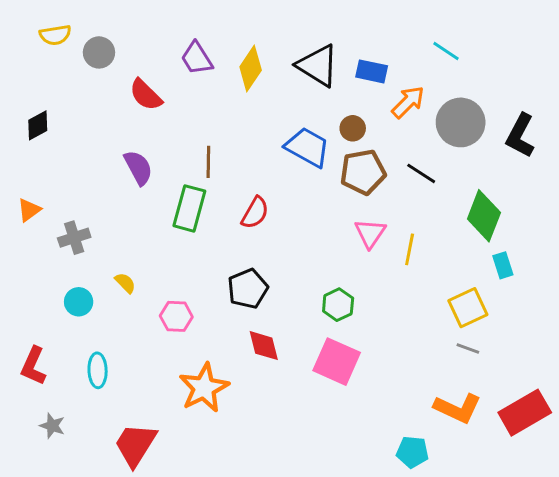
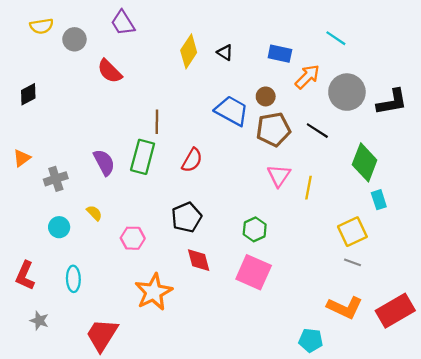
purple trapezoid: (197, 58) -> (123, 23), moved
black triangle: (318, 66) -> (225, 53), moved, size x0.5
black L-shape: (520, 136) -> (392, 102), turned -128
purple semicircle: (138, 168) -> (104, 162), moved

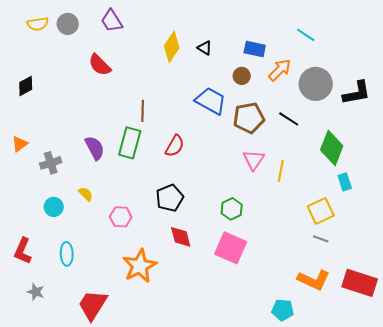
gray circle: (74, 39) -> (68, 24), moved
brown circle: (266, 96) -> (242, 76), moved
red rectangle: (395, 311) -> (360, 283), turned 48

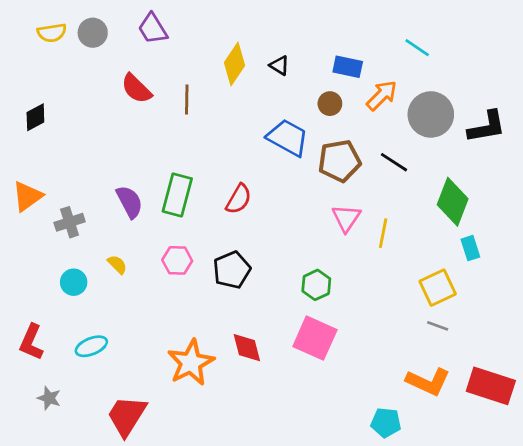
brown line: (143, 111) -> (187, 99), moved
orange triangle: (20, 144) -> (27, 196), size x1.4
pink hexagon: (121, 217) -> (177, 260), moved
red diamond: (181, 237) -> (247, 348), moved
cyan ellipse: (67, 254) -> (91, 346), turned 70

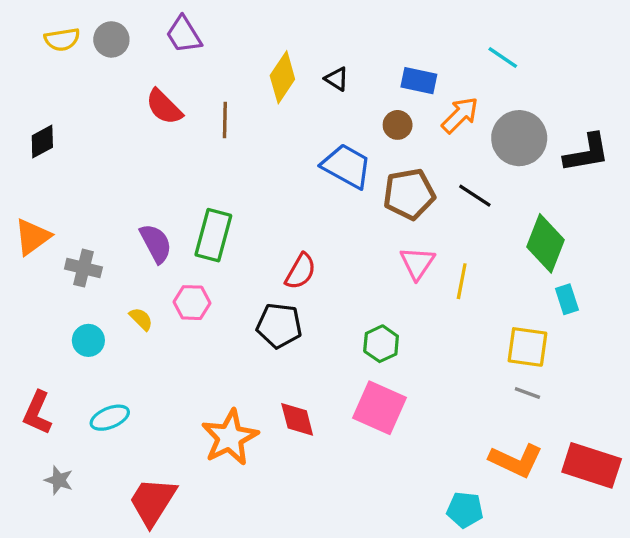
red semicircle: (239, 199) -> (301, 271), moved
gray cross: (70, 222) -> (83, 268), turned 32
pink hexagon: (177, 260) -> (192, 303), moved
black pentagon: (232, 270) -> (279, 326), turned 30
yellow square: (438, 288) -> (527, 347), turned 33

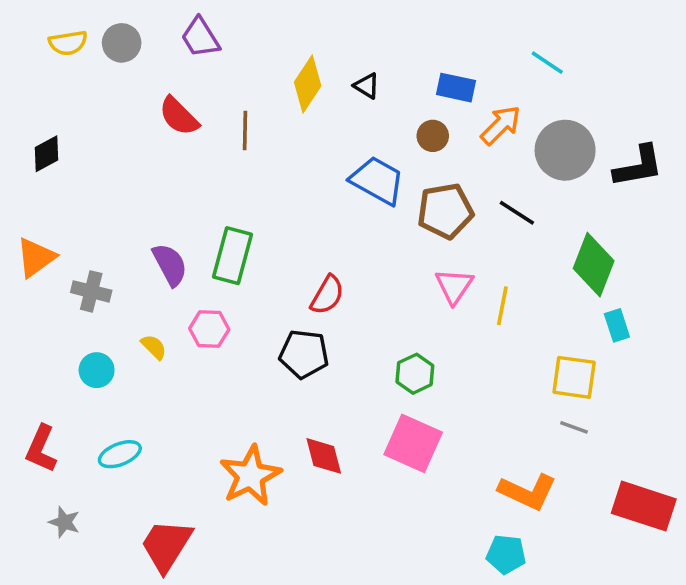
orange L-shape: (516, 460) -> (528, 492), moved

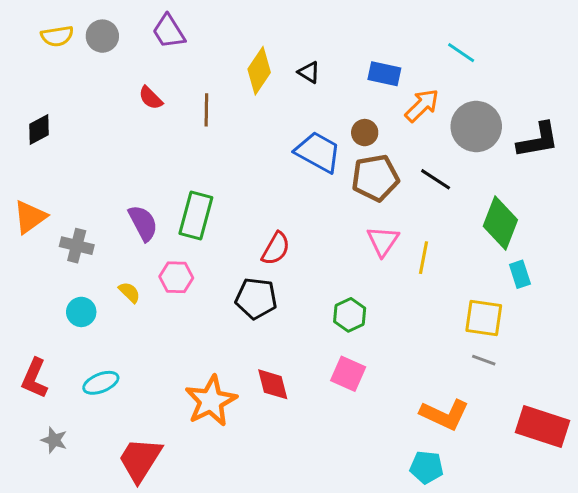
red semicircle: (179, 116) -> (151, 98), size x0.7
brown circle: (433, 136) -> (365, 133), moved
pink square: (413, 443) -> (348, 374), size x0.7

